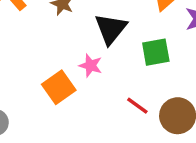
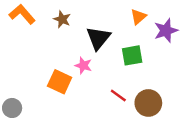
orange square: (59, 87) -> (60, 82), turned -30

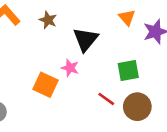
orange triangle: (138, 17) -> (127, 17), turned -30
green square: (132, 55) -> (128, 70), moved

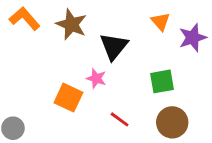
brown star: (48, 20) -> (71, 24), size x1.5
red line: (106, 99) -> (120, 119), moved

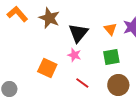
orange triangle: (161, 22) -> (110, 29), moved
pink star: (96, 79) -> (74, 55), moved

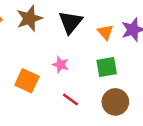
brown star: (49, 18) -> (29, 18), turned 30
black triangle: (78, 33) -> (71, 22), moved

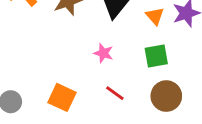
orange square: (27, 81) -> (62, 97), moved

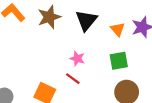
red line: (115, 93) -> (73, 79), moved

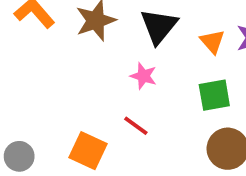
pink star: (77, 58) -> (144, 76), moved

